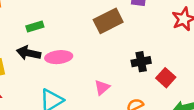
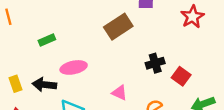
black arrow: (29, 53) -> (44, 85), moved
pink triangle: (102, 87) -> (119, 93), turned -49

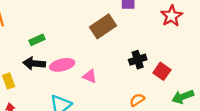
black arrow: (44, 85) -> (34, 64), moved
pink triangle: (119, 93) -> (90, 76), moved

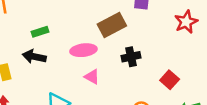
black cross: (138, 60) -> (131, 57), moved
pink ellipse: (62, 65) -> (83, 50), moved

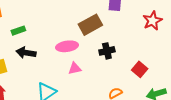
green rectangle: (40, 32) -> (18, 31), moved
pink triangle: (92, 77) -> (75, 68), turned -40

